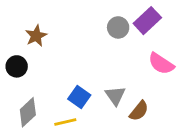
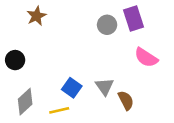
purple rectangle: (147, 21) -> (133, 18), turned -65
brown star: (36, 36) -> (36, 16), moved
brown semicircle: (139, 111) -> (126, 100), turned -66

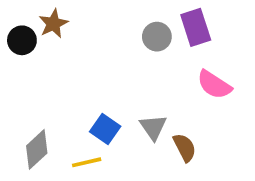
black circle: (15, 60) -> (22, 40), moved

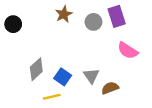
brown star: (53, 24) -> (64, 14), moved
brown semicircle: (185, 148) -> (110, 88), turned -84
gray diamond: (37, 149) -> (36, 69), moved

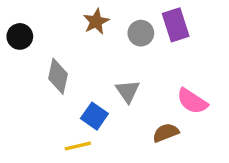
pink semicircle: (128, 51) -> (192, 101), moved
gray diamond: (36, 69) -> (58, 76), moved, turned -35
gray triangle: (91, 76) -> (128, 91), moved

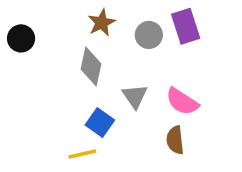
gray diamond: (58, 76) -> (91, 66), moved
pink semicircle: (192, 101) -> (182, 101), moved
brown semicircle: (166, 133) -> (175, 140), turned -75

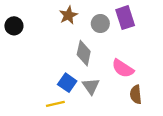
gray diamond: (91, 66) -> (84, 53), moved
gray triangle: (135, 96) -> (91, 86), moved
brown semicircle: (175, 140) -> (136, 94), moved

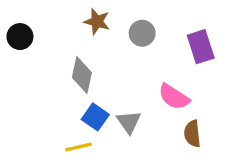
brown star: (68, 15) -> (97, 22), turned -30
purple rectangle: (125, 18) -> (201, 47), moved
gray diamond: (84, 53) -> (82, 75), moved

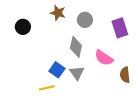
black circle: (20, 37) -> (23, 27), moved
gray diamond: (82, 75) -> (76, 47), moved
brown semicircle: (192, 134) -> (125, 75), moved

